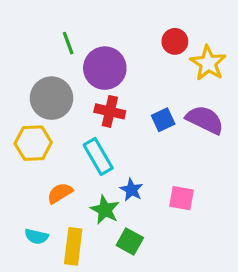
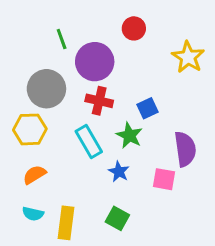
red circle: (175, 41) -> (134, 28), moved
purple semicircle: (205, 120) -> (185, 149), moved, turned 56
orange semicircle: (60, 193) -> (34, 175), moved
green star: (105, 210) -> (129, 135), moved

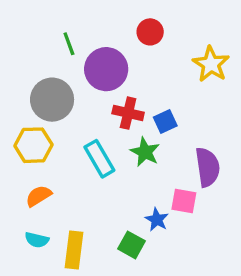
red cross: (99, 101) -> (128, 113), moved
blue star: (119, 172) -> (157, 220), moved

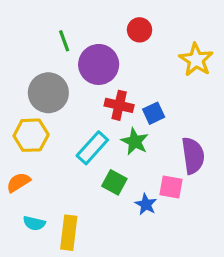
cyan rectangle: (99, 159) -> (92, 148), turned 72
orange semicircle: (39, 196) -> (18, 182), moved
green square: (131, 245) -> (114, 182), moved

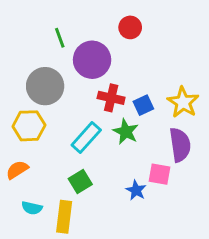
yellow star: (196, 60) -> (183, 102), moved
green square: (114, 182) -> (80, 182), moved, turned 30

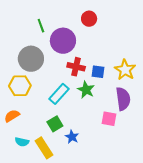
blue square: (143, 105) -> (98, 72), turned 32
blue star: (136, 190) -> (72, 137), moved
yellow rectangle: (64, 217) -> (44, 148), turned -40

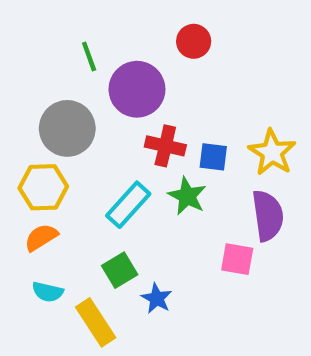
orange semicircle: (12, 116) -> (41, 237), moved
cyan semicircle: (22, 142) -> (48, 292), moved

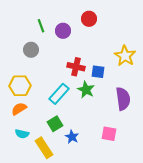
purple circle: (137, 89) -> (63, 31), moved, size x0.6
gray circle: (67, 128) -> (31, 50), moved, size x0.6
yellow star: (272, 152) -> (125, 56), moved
pink square: (237, 259) -> (109, 134), moved

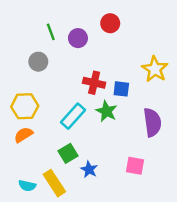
cyan semicircle: (22, 134) -> (27, 186), moved

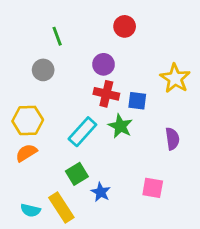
purple circle: (78, 38) -> (104, 64), moved
purple semicircle: (152, 122) -> (172, 139), size x0.7

